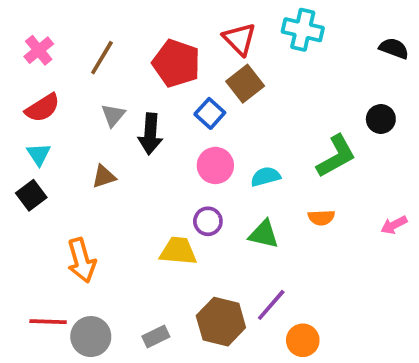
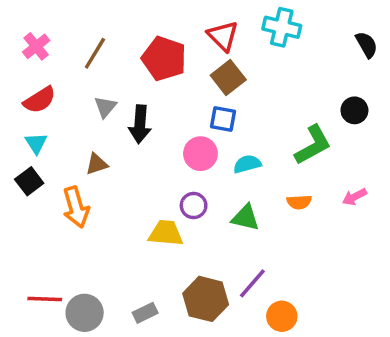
black semicircle: (394, 48) -> (367, 45), turned 40
blue square: (210, 113) -> (223, 119), moved, turned -32
pink arrow: (394, 225) -> (354, 197), moved
orange arrow: (81, 260) -> (76, 207), moved

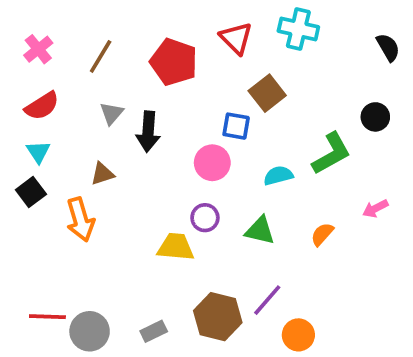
brown square: (228, 77) -> (267, 93), moved
cyan semicircle: (247, 164) -> (278, 176), moved
orange semicircle: (299, 202) -> (322, 234), moved, turned 135

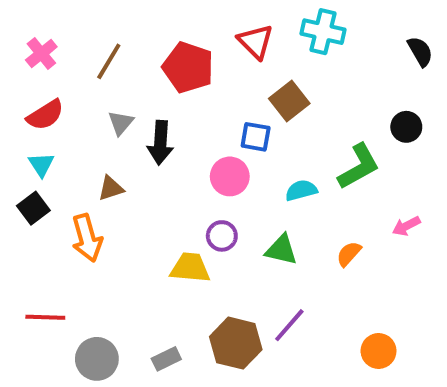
red line: (47, 317) -> (45, 317), moved
orange circle: (298, 335) -> (379, 351), moved

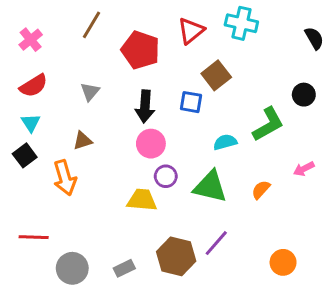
red triangle: (256, 42) -> (191, 31), turned 36
brown line: (109, 61) -> (92, 25), moved
black arrow: (160, 143) -> (145, 106), moved
pink circle: (230, 176) -> (151, 144), moved
green triangle: (281, 250) -> (210, 187), size x1.4

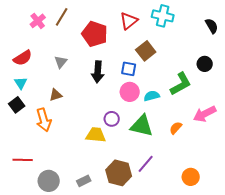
pink cross: (31, 40) -> (38, 21), moved
pink circle: (151, 144) -> (130, 92), moved
pink arrow: (304, 169) -> (205, 114), size x1.6

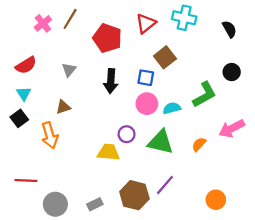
black semicircle: (212, 26) -> (229, 29), moved

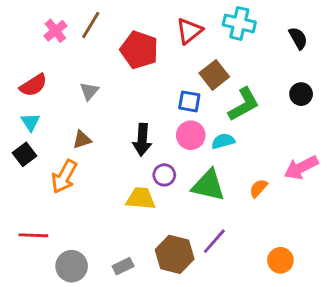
black arrow: (111, 81) -> (142, 140), moved
green L-shape: (205, 95) -> (244, 104), moved
orange arrow: (50, 135) -> (64, 176), turned 45

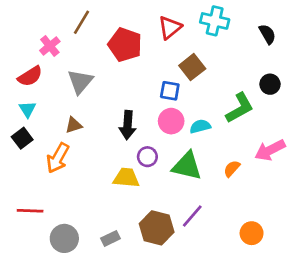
pink cross: (55, 31) -> (50, 46), moved
gray triangle: (89, 91) -> (80, 82), size x1.5
green L-shape: (244, 104) -> (240, 108), moved

